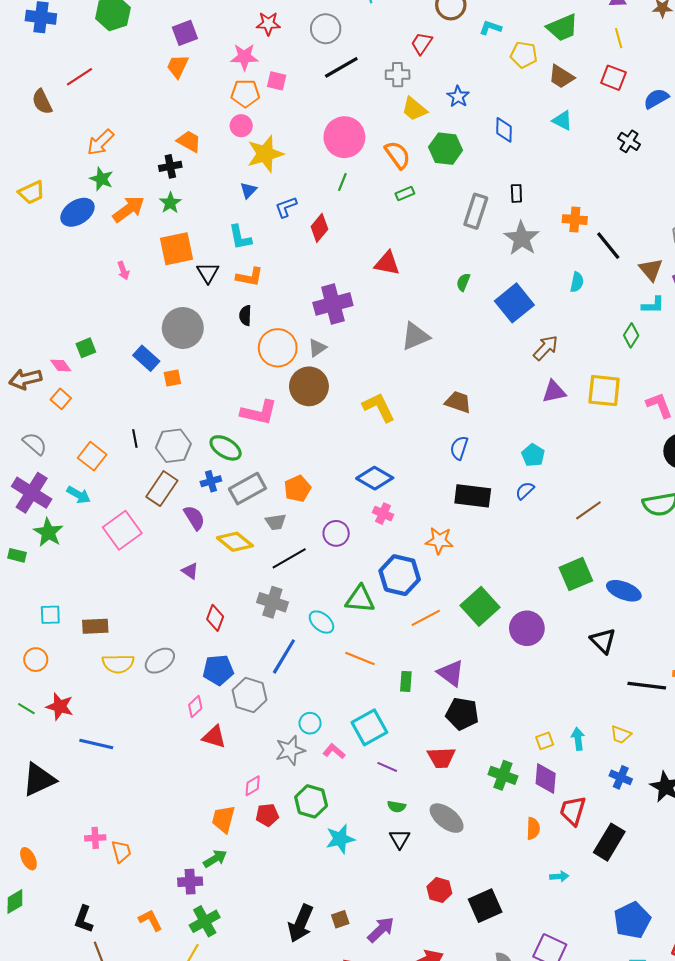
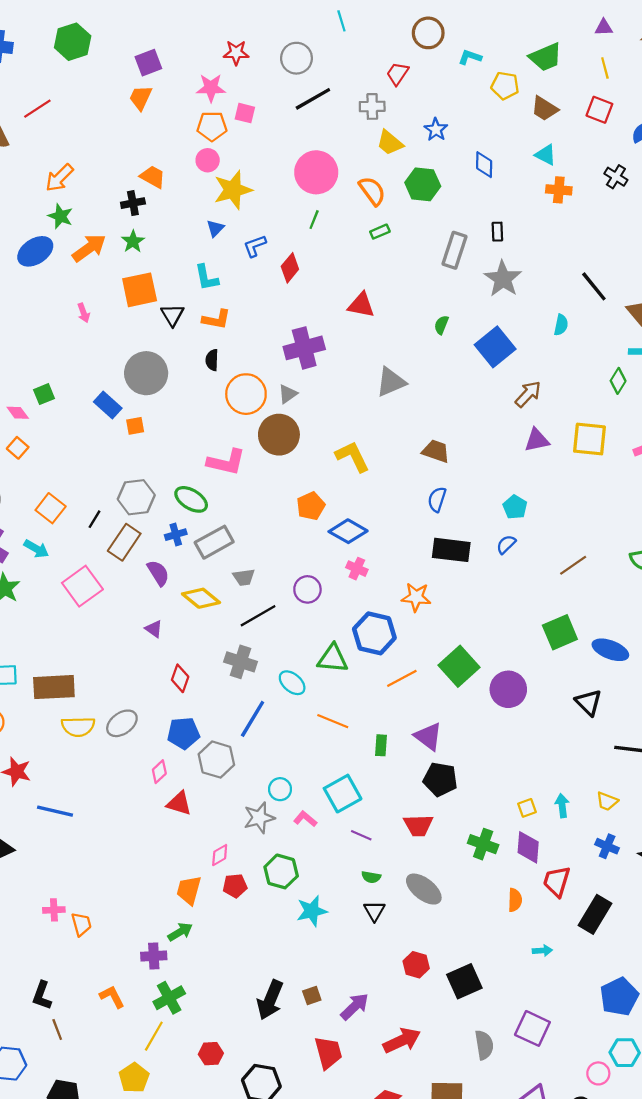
orange cross: (575, 220) -> (559, 190), moved
black line: (135, 439) -> (95, 519), moved, turned 42
orange pentagon: (297, 489) -> (311, 506), moved
brown rectangle: (95, 626) -> (54, 687), size x1.5

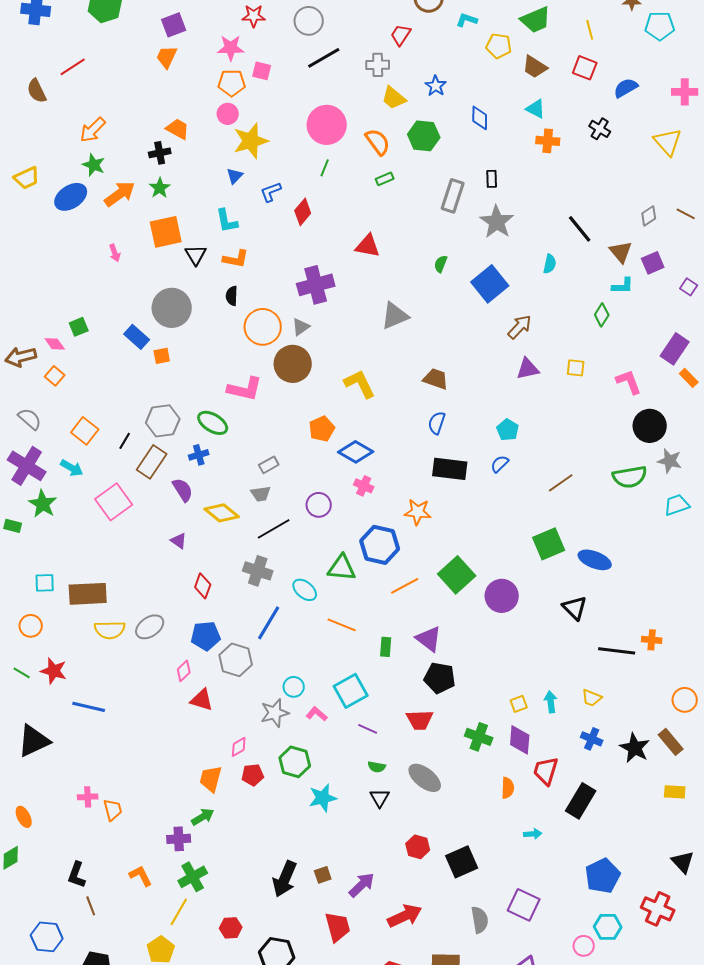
yellow square: (590, 439) -> (576, 368), size x0.6
gray rectangle: (214, 542) -> (269, 465), moved, size x0.6

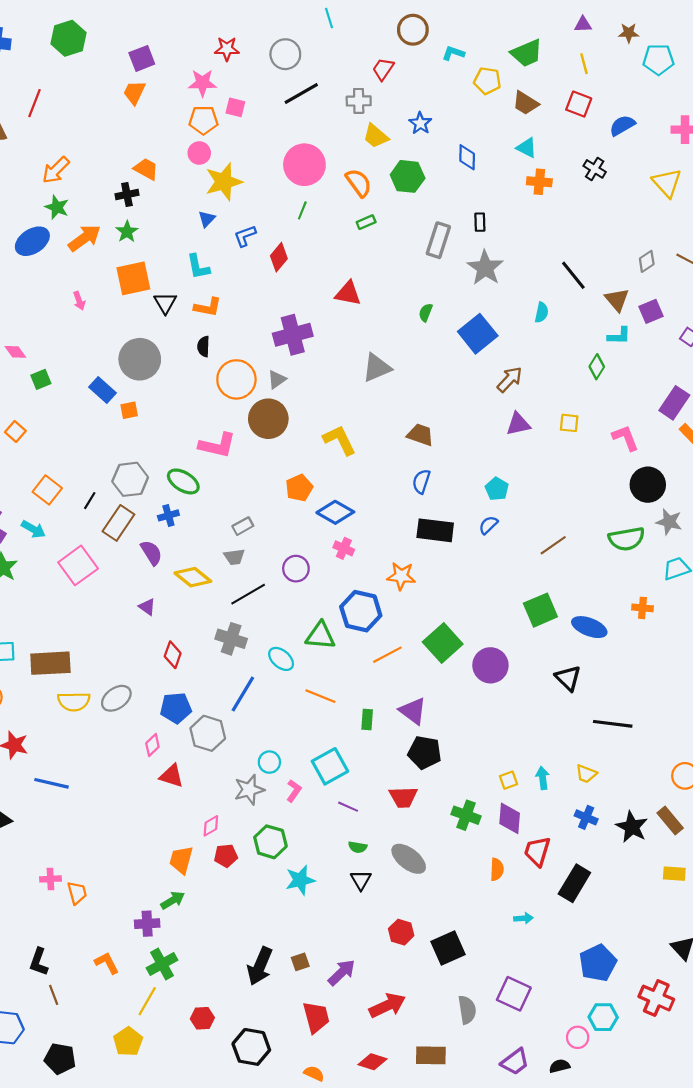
red line: (73, 67) -> (34, 103), turned -36
pink diamond: (55, 344) -> (15, 352), moved
orange cross: (652, 640) -> (642, 608), moved
pink L-shape: (317, 714) -> (294, 791), turned 85

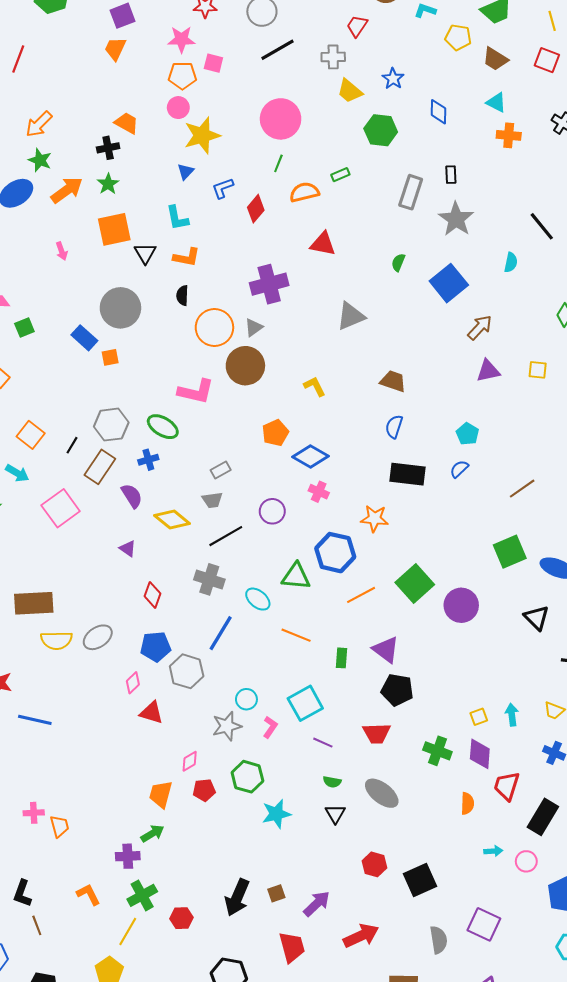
orange semicircle: (359, 183) -> (304, 192), moved, turned -68
yellow L-shape: (340, 440) -> (315, 386), size x0.7
red hexagon: (202, 1018) -> (181, 918), moved
pink circle: (578, 1037) -> (526, 861), moved

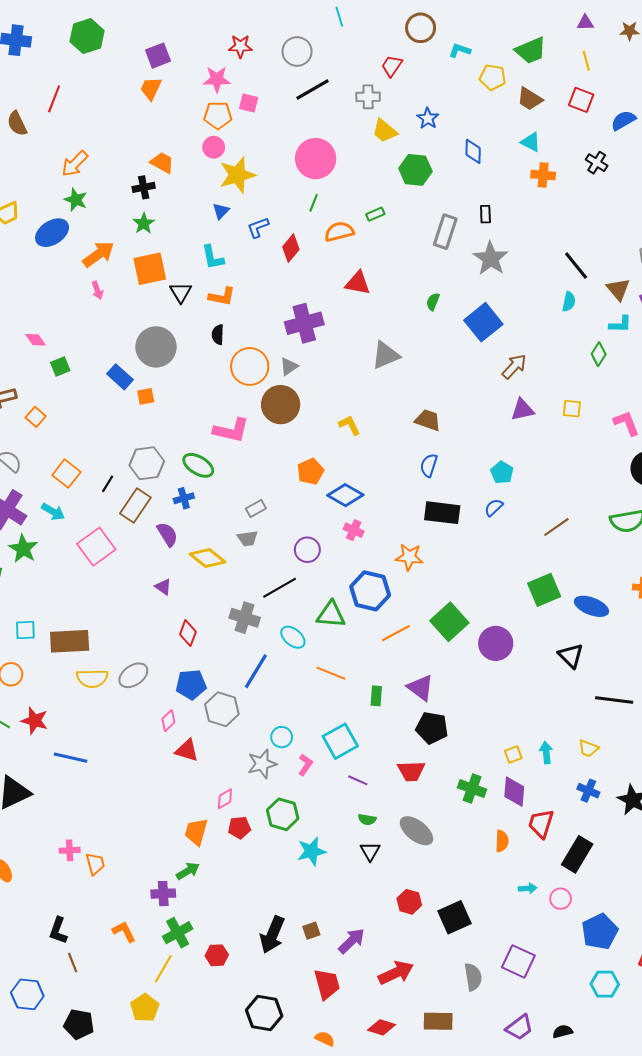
orange arrow: (67, 190) -> (98, 254), moved
cyan semicircle: (511, 262) -> (569, 302), moved
black line: (226, 536) -> (280, 588), moved

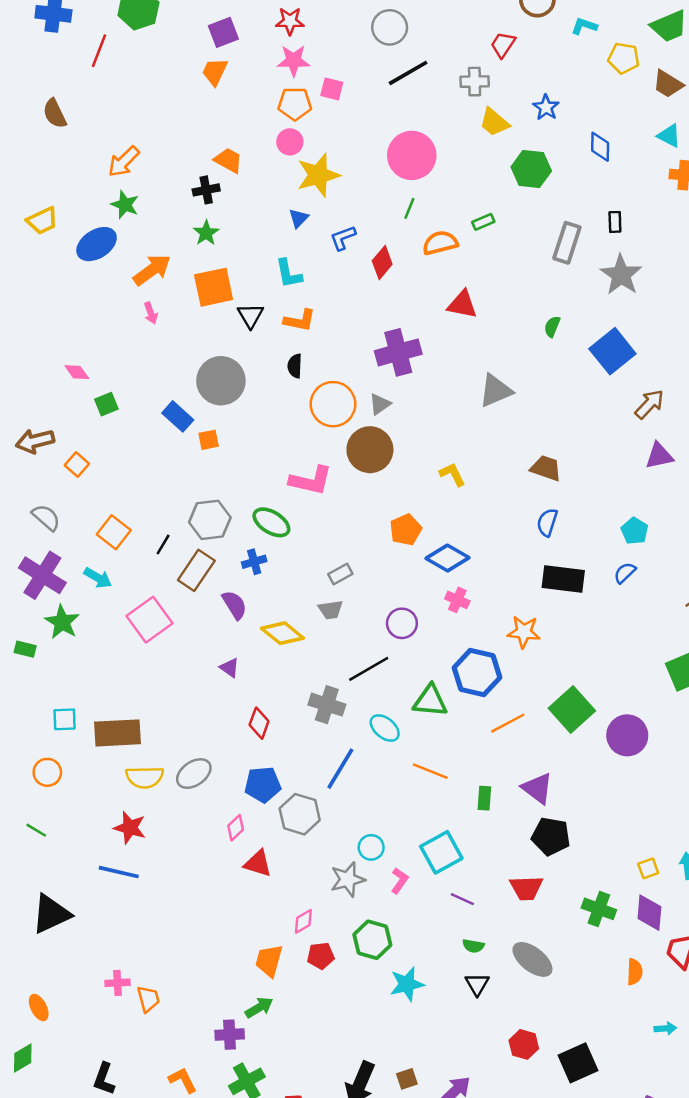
red star: (240, 46) -> (290, 21), moved
red line: (54, 99) -> (99, 51), moved
red star: (35, 721) -> (130, 828), moved

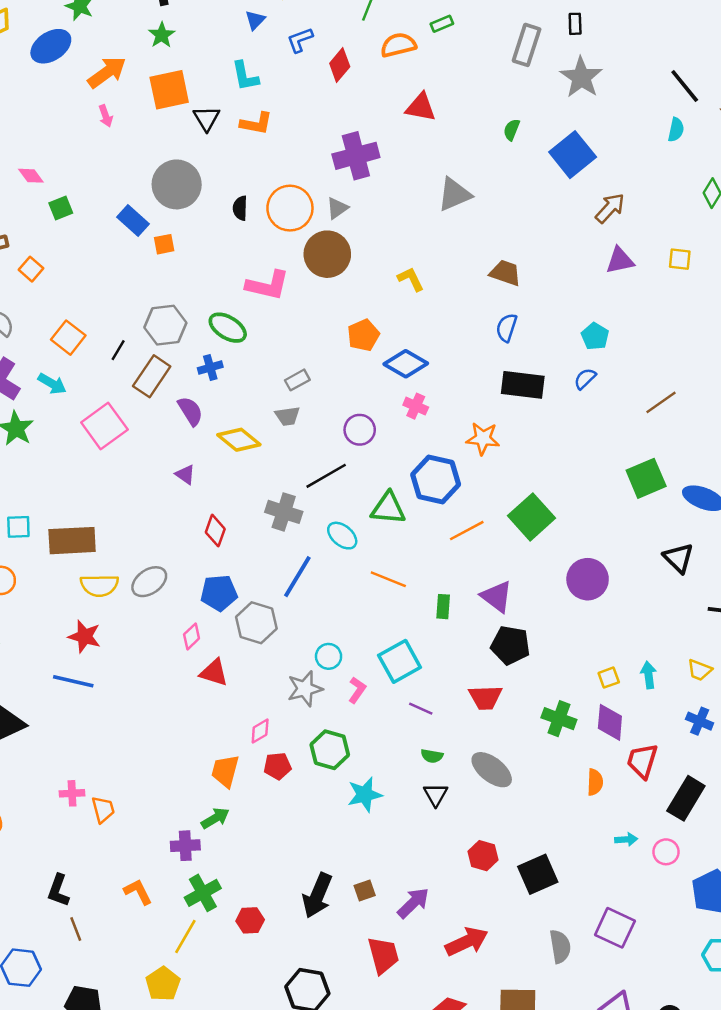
black semicircle: (295, 366) -> (240, 208), moved
purple circle: (627, 735) -> (588, 579), moved

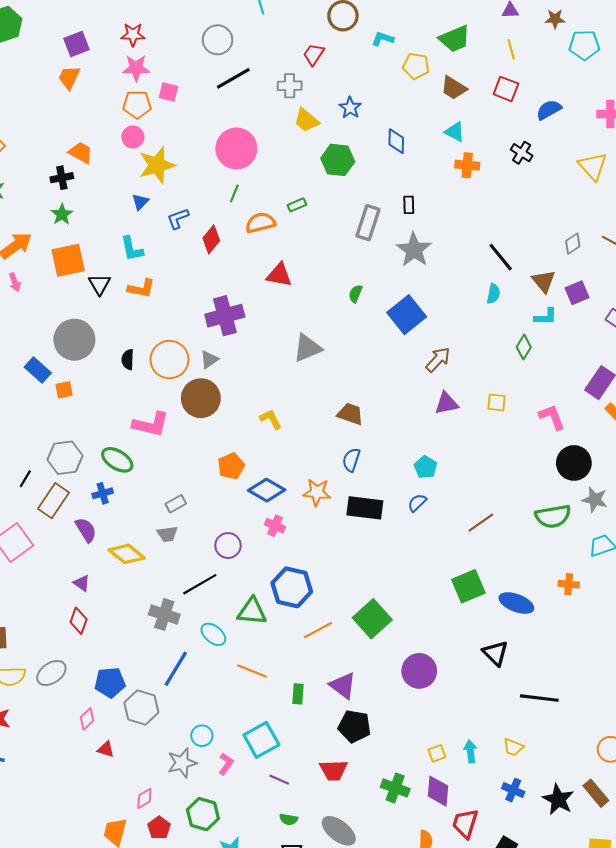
orange star: (483, 438) -> (317, 492), moved
red diamond: (215, 531) -> (79, 621), moved
red triangle: (214, 673) -> (106, 749), size x0.7
red pentagon: (277, 766) -> (159, 828), turned -30

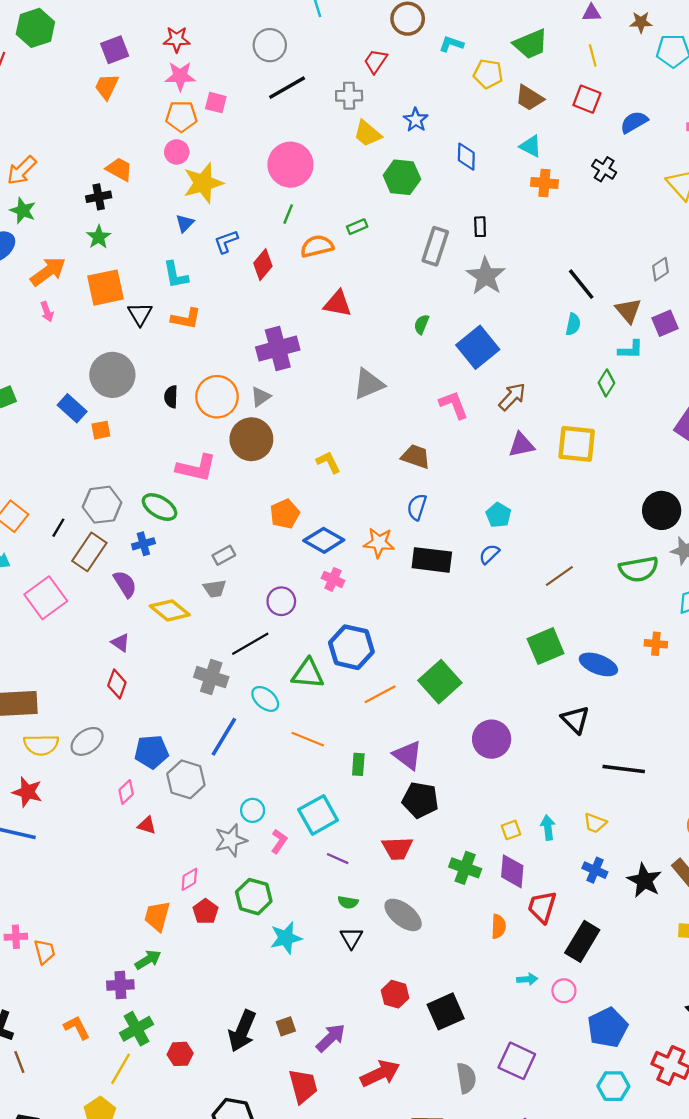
yellow square: (497, 402) -> (577, 444), size x1.8
pink L-shape: (552, 417) -> (454, 405), moved

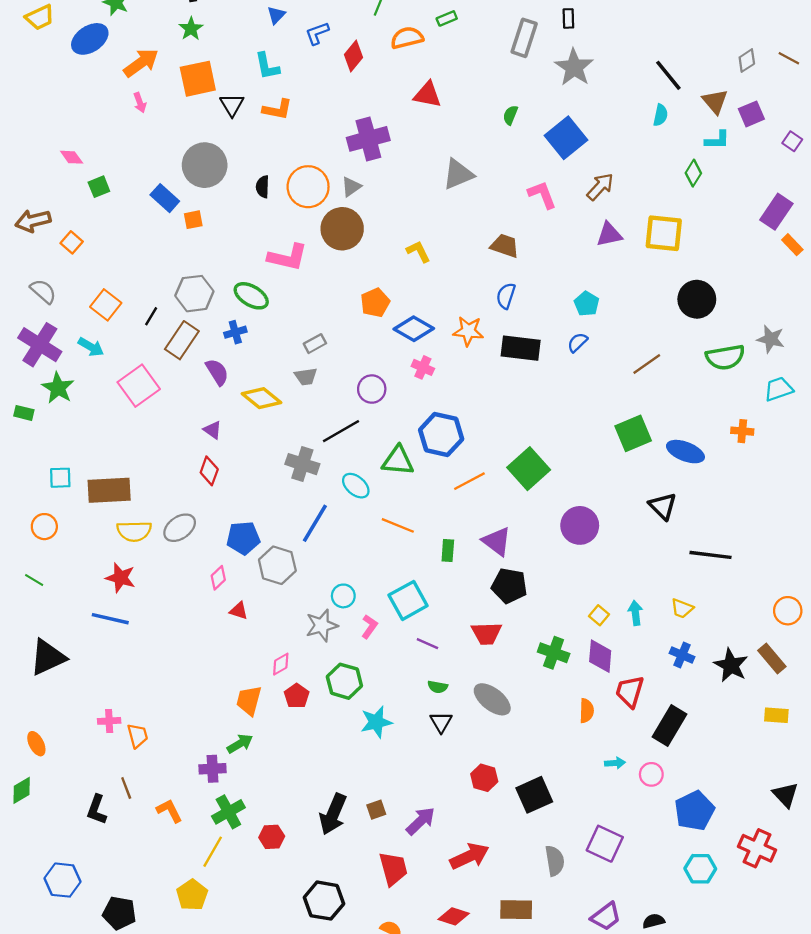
black circle: (662, 510) -> (697, 299), moved
yellow square: (511, 830) -> (599, 615), turned -30
brown line: (19, 1062) -> (126, 788), moved

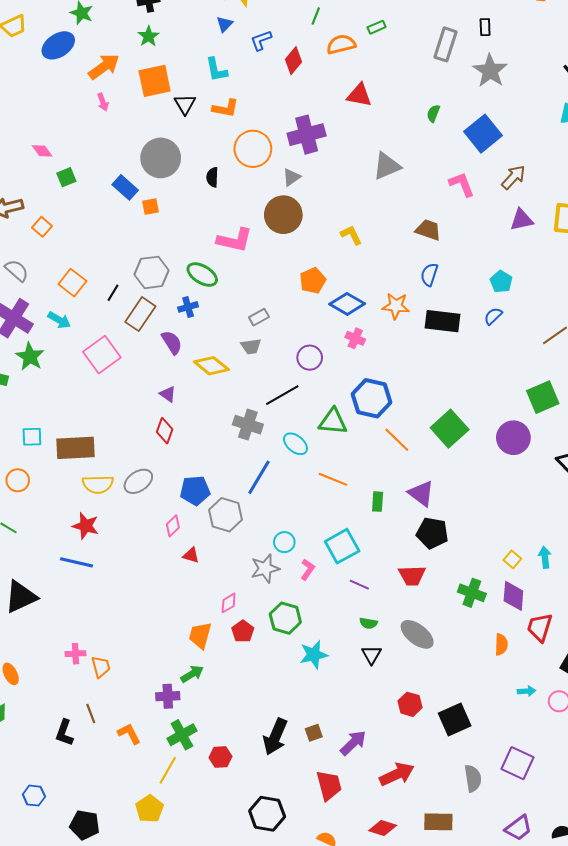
orange circle: (308, 187) -> (253, 149), moved
orange line: (469, 481) -> (397, 440), turned 72
purple circle: (580, 525) -> (513, 438), moved
blue hexagon: (63, 880) -> (34, 796), size x0.7

